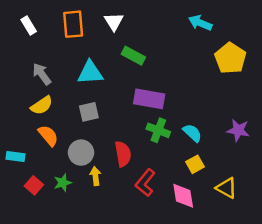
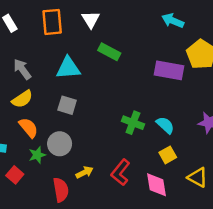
purple rectangle: (149, 99) -> (169, 70), moved
gray square: (89, 112) -> (67, 105), turned 30
red semicircle: (123, 154) -> (61, 190), moved
yellow arrow: (95, 176) -> (84, 172), moved, turned 70
green star: (63, 183) -> (37, 155), moved

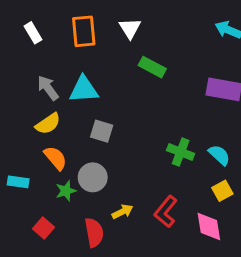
cyan triangle: (68, 68) -> (84, 89), moved
red square: (15, 175) -> (43, 228), moved

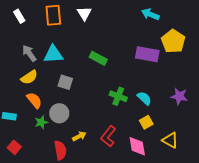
green rectangle: (152, 67) -> (98, 58), moved
red square: (43, 228) -> (14, 147), moved

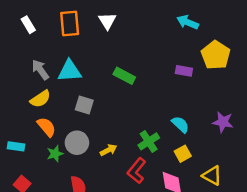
purple rectangle: (147, 54) -> (184, 71), size x0.6
green cross: (118, 96) -> (149, 141), moved, turned 36
yellow arrow: (79, 136) -> (109, 150), moved

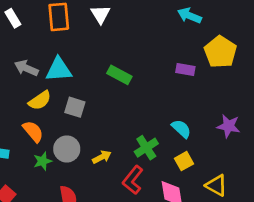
gray arrow: (40, 70) -> (26, 68), turned -30
yellow semicircle: (40, 99) -> (40, 100), moved

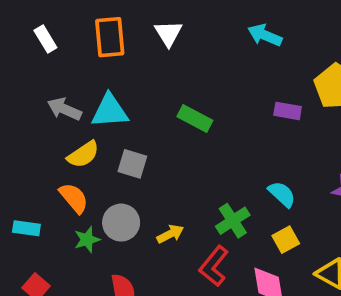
cyan arrow: (189, 16) -> (265, 35), moved

